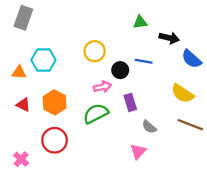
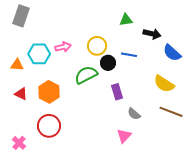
yellow circle: (95, 51) -> (97, 46), moved
pink arrow: (102, 87) -> (63, 47), moved
green semicircle: (96, 114) -> (86, 75), moved

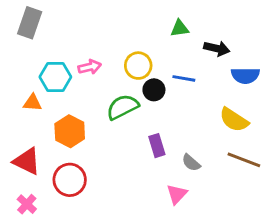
blue semicircle: (172, 53) -> (245, 76), turned -42
orange triangle: (17, 65) -> (33, 103), moved
purple rectangle: (117, 92) -> (157, 146), moved
red triangle: (21, 94) -> (27, 161), moved, size x1.5

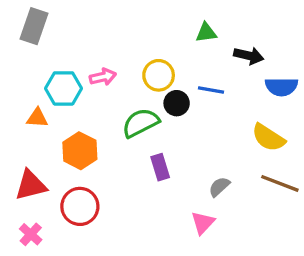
purple rectangle: (157, 146) -> (160, 167), moved
red triangle: (27, 161) -> (31, 185), turned -40
gray semicircle: (191, 163) -> (219, 187), turned 96

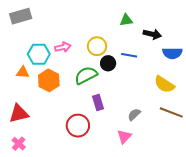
gray rectangle: (34, 26) -> (21, 16), turned 55
orange hexagon: (80, 151) -> (49, 80), moved
red circle: (80, 206) -> (78, 126), moved

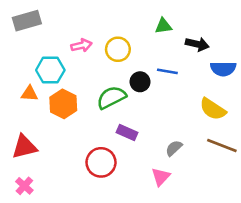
yellow circle: (97, 46) -> (118, 49), moved
pink arrow: (63, 47) -> (82, 45), moved
purple rectangle: (98, 102) -> (127, 132), turned -49

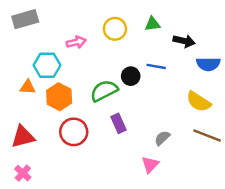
yellow circle: (118, 49) -> (115, 29), moved
purple rectangle: (127, 132) -> (119, 123), turned 42
red circle: (101, 162) -> (74, 132), moved

